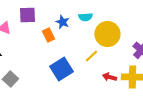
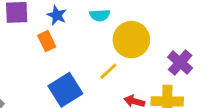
blue star: (62, 22) -> (57, 15), moved

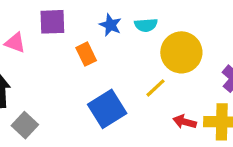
blue star: (57, 15) -> (110, 25), moved

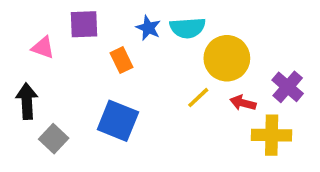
cyan semicircle: (146, 25) -> (188, 28), size x1.4
blue square: (107, 109) -> (118, 121), moved, turned -36
red arrow: (185, 122) -> (243, 103), moved

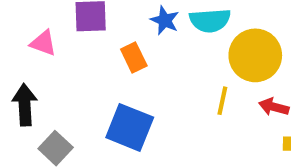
yellow line: (198, 98) -> (222, 101), turned -35

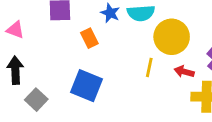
pink triangle: (43, 43) -> (15, 30), moved

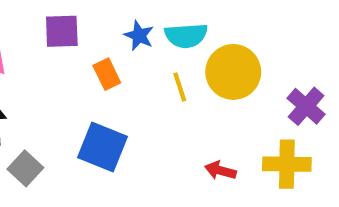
yellow line: (149, 67) -> (180, 87), moved, turned -30
red arrow: (184, 72) -> (220, 171), moved

